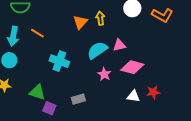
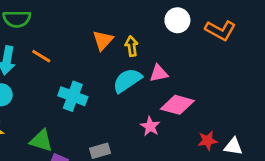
yellow arrow: (100, 18) -> (132, 46), moved
pink star: (104, 74) -> (150, 126), moved
white triangle: (133, 96) -> (233, 146), moved

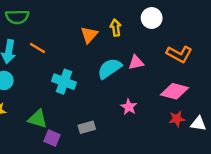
orange L-shape: (220, 30) -> (179, 54), moved
yellow arrow: (132, 46) -> (116, 28), moved
pink diamond: (177, 105) -> (174, 91), moved

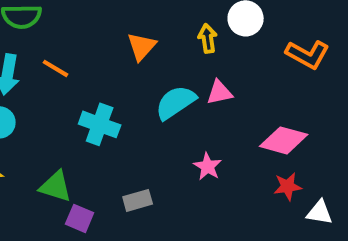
yellow arrow: (116, 28) -> (208, 38), moved
orange L-shape: (179, 54) -> (308, 54), moved
white triangle: (198, 124) -> (320, 212), moved

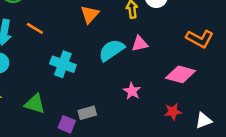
orange L-shape: (308, 54) -> (200, 39), moved
red star: (288, 186) -> (173, 112), moved
white triangle: (320, 212) -> (204, 120), turned -30
purple square: (80, 218) -> (67, 124), moved

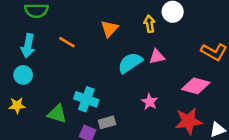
orange line: (35, 28) -> (67, 42), moved
cyan cross: (63, 64) -> (86, 99), moved
red star: (173, 112) -> (188, 121), size x1.6

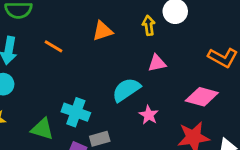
orange triangle: (109, 29) -> (102, 31), turned 30
cyan semicircle: (130, 63) -> (126, 90), moved

